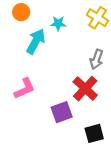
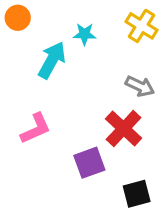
orange circle: (21, 12) -> (18, 18), moved
gray arrow: (96, 59) -> (140, 86), turned -84

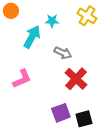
gray arrow: (140, 86) -> (63, 53), moved
purple square: (89, 163) -> (61, 113), moved

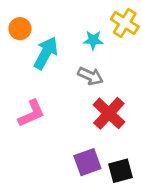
orange circle: (11, 11) -> (20, 29), moved
cyan star: (52, 21) -> (93, 40), moved

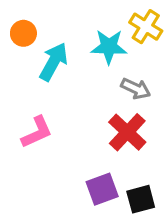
cyan star: (93, 40) -> (109, 47), size x1.5
gray arrow: (90, 76) -> (136, 89), moved

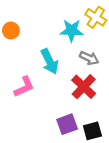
orange circle: (23, 33) -> (11, 31), moved
cyan arrow: (54, 62) -> (49, 61), moved, turned 125

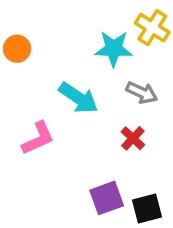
cyan arrow: (49, 61) -> (79, 98), turned -30
red cross: (84, 87) -> (133, 138), size x0.6

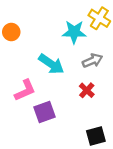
gray arrow: (142, 93) -> (92, 61), turned -48
purple square: (107, 198) -> (44, 112), moved

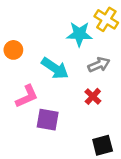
orange circle: (11, 32) -> (13, 50), moved
purple square: (44, 112) -> (48, 120), turned 30

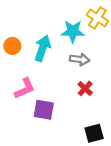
gray arrow: (99, 65) -> (80, 59), moved, turned 30
cyan arrow: (55, 68) -> (43, 48), moved, turned -105

